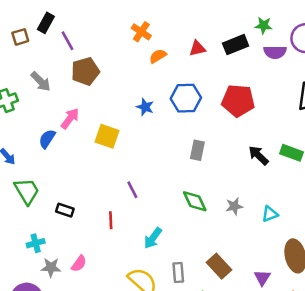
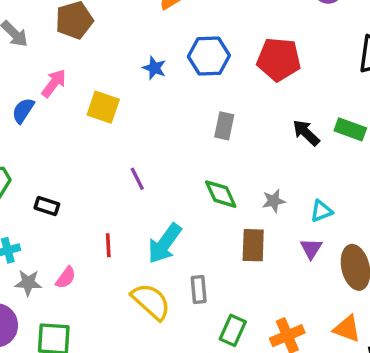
red line: (111, 220) -> (108, 245), moved
cyan arrow: (153, 238) -> (165, 243), size x1.4
brown rectangle: (219, 266) -> (253, 245), moved, turned 45
purple triangle: (262, 278) -> (311, 249), moved

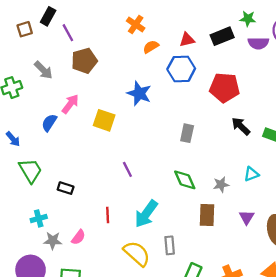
blue hexagon: (209, 56) -> (181, 69), moved
blue star: (154, 68) -> (139, 93), size x1.5
black arrow: (306, 133) -> (241, 126), moved
cyan triangle: (321, 211) -> (251, 174), moved

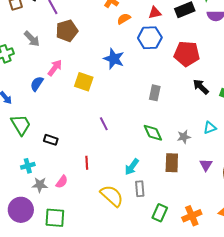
cyan arrow: (146, 214) -> (132, 167), moved, size x0.7

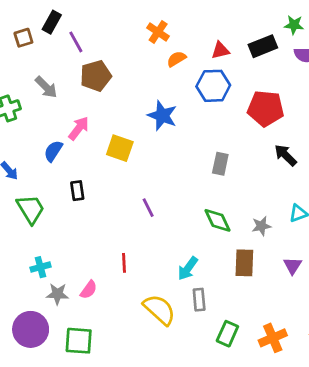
black rectangle: (51, 140) -> (77, 191), moved, turned 64

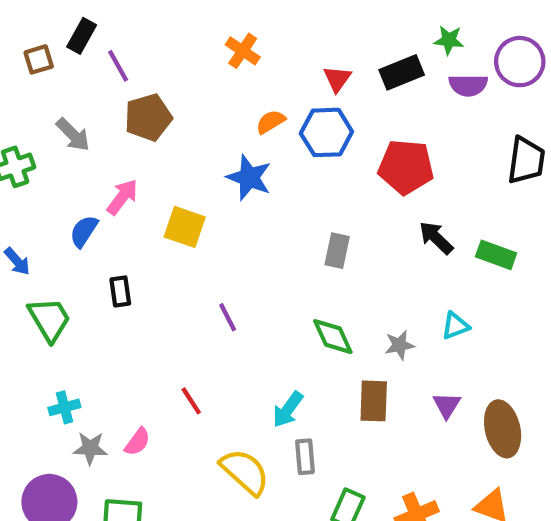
red triangle: (220, 50) -> (337, 79), turned -42
orange semicircle: (176, 59) -> (271, 122), moved
red line: (124, 263) -> (191, 401), turned -30

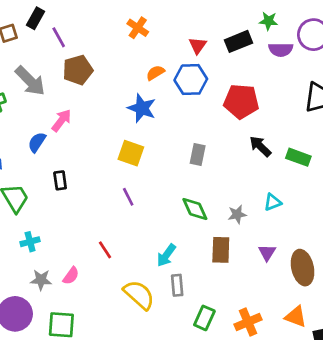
gray arrow: (73, 135) -> (30, 81), size x1.4
yellow square: (185, 227) -> (131, 153), moved
cyan cross: (64, 407) -> (30, 242), moved

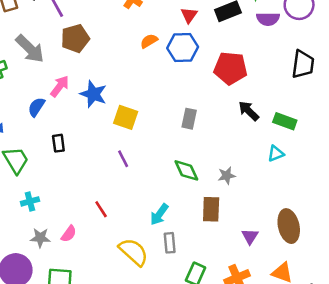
blue star: (142, 108) -> (93, 94), moved
cyan triangle: (273, 202) -> (276, 154), moved
purple triangle: (267, 253) -> (250, 236), moved

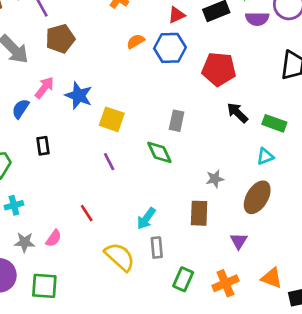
red triangle: (189, 15) -> (177, 15), turned 30
green diamond: (186, 170) -> (159, 152), moved
brown ellipse: (289, 226) -> (257, 197), moved, turned 44

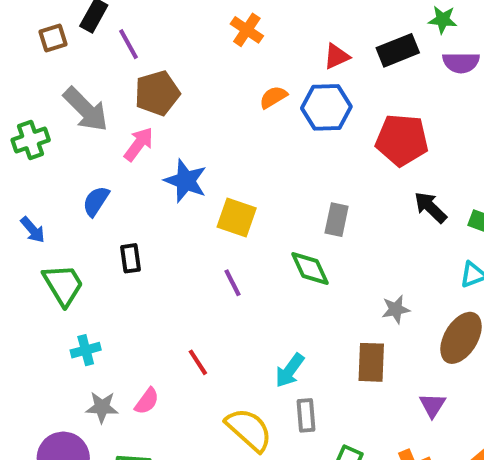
pink arrow: (44, 88) -> (139, 144), moved

